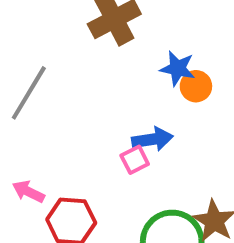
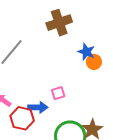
blue arrow: (152, 139) -> (38, 107), moved

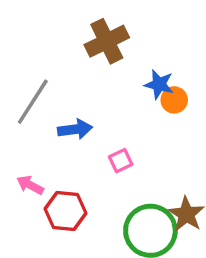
blue arrow: (38, 107) -> (75, 129), moved

